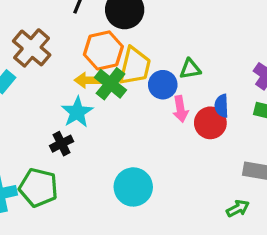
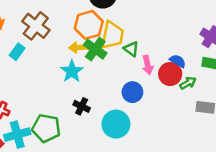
green triangle: (190, 69) -> (131, 49), moved, turned 49
blue circle: (163, 85) -> (132, 92), moved
blue semicircle: (222, 106) -> (178, 61), turned 126
black cross: (62, 144) -> (82, 106), moved, turned -35
green arrow: (238, 208) -> (188, 83), moved

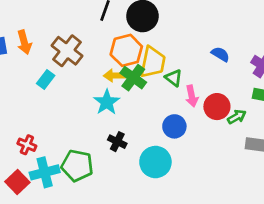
blue semicircle: (178, 61) -> (220, 54), moved

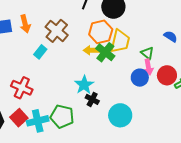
green triangle: (174, 78) -> (147, 53), moved
cyan star: (107, 102) -> (84, 85), moved
blue circle: (174, 126) -> (140, 78), moved
red cross: (27, 145) -> (22, 88), moved, size x1.5
red square: (17, 182) -> (19, 118), moved

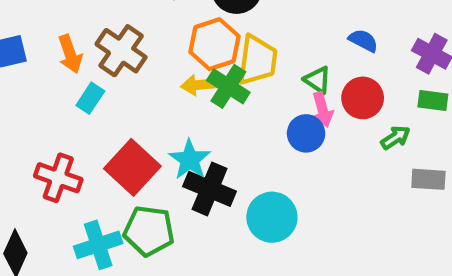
orange arrow: (25, 24) -> (70, 54), moved
red circle: (167, 75) -> (363, 98), moved
black cross: (92, 99) -> (210, 189), size x1.6
red square: (19, 118) -> (132, 167), moved, size x1.4

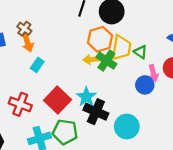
brown cross: (121, 51) -> (24, 29), moved, size x0.6
green triangle: (318, 80) -> (140, 52), moved

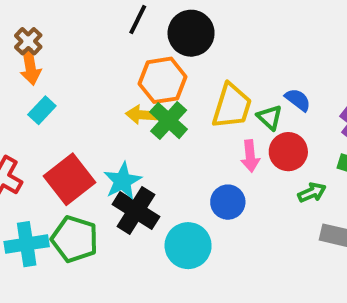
yellow trapezoid: (121, 48) -> (232, 106), moved
green triangle: (140, 52) -> (270, 117), moved
blue circle: (145, 85) -> (228, 202), moved

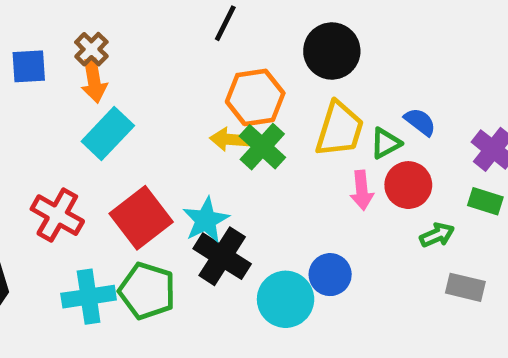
black circle: (191, 33) -> (332, 51), moved
cyan rectangle: (42, 110) -> (108, 133), size x1.5
green triangle: (270, 117) -> (386, 143), turned 48
blue circle: (228, 202) -> (330, 275), moved

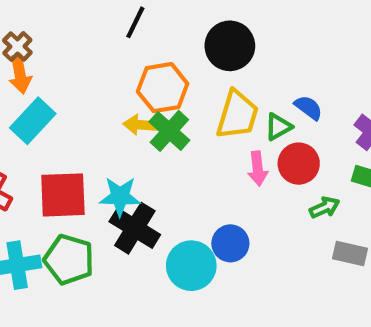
red square: (141, 218) -> (63, 195), turned 36
cyan star: (206, 220) -> (120, 196), turned 30

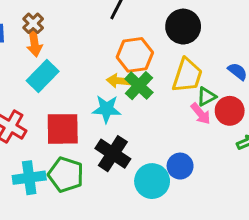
green triangle: (278, 127) -> (206, 97), moved
pink arrow: (258, 169) -> (201, 114), turned -35
cyan star: (120, 196) -> (107, 109), moved

